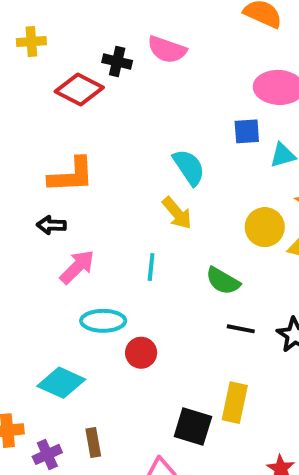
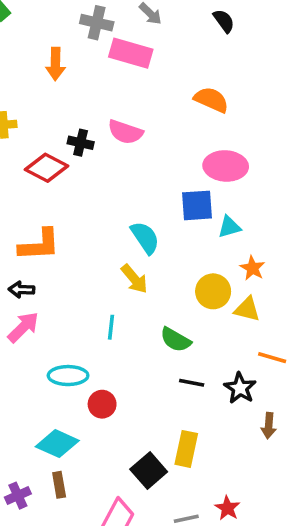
blue square: (247, 131) -> (197, 205), size x1.4
pink arrow: (77, 267) -> (23, 327), moved
cyan diamond: (61, 383) -> (57, 444), moved
black square: (193, 427) -> (149, 470), turned 32

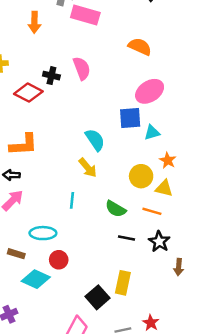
pink semicircle: (125, 132) -> (82, 68), turned -130
pink ellipse: (226, 166) -> (150, 91), turned -36
orange line: (272, 358) -> (152, 211), moved
red circle: (102, 404) -> (59, 260), moved
brown rectangle: (59, 485) -> (16, 254), moved, turned -63

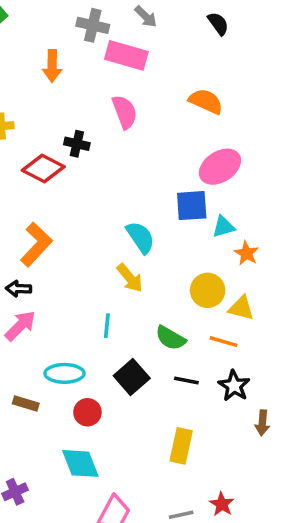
pink semicircle: (82, 68) -> (125, 112), moved
orange L-shape: (24, 145) -> (36, 244), turned -44
orange star: (168, 160) -> (246, 253), moved
cyan diamond: (36, 279) -> (80, 463), moved, turned 44
black square: (97, 297) -> (132, 377), moved

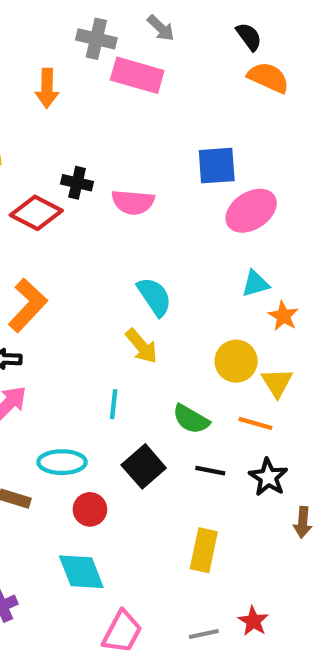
orange semicircle: (206, 101) -> (268, 77), moved
pink semicircle: (125, 112) -> (133, 202), moved, turned 116
blue square: (192, 206) -> (217, 166), moved
yellow triangle: (241, 308) -> (277, 383), turned 44

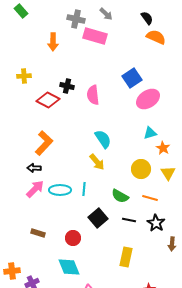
blue square: (217, 166) -> (132, 78), turned -30
pink semicircle: (133, 202) -> (93, 95), turned 78
yellow triangle: (277, 383) -> (168, 173), moved
cyan ellipse: (62, 462) -> (60, 190), moved

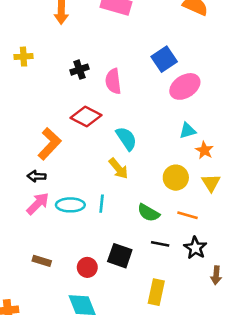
black cross: (67, 86) -> (79, 70), turned -32
red diamond: (48, 100) -> (86, 116), moved
black square: (98, 218) -> (120, 256), moved, turned -30

